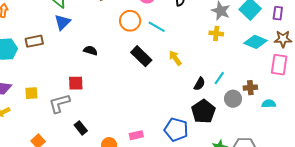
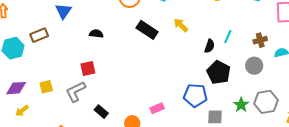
gray circle: (233, 99) -> (254, 66), moved

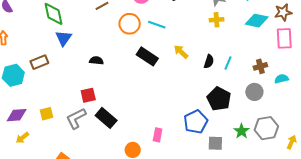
black semicircle: (210, 46) -> (209, 62), moved
blue pentagon: (195, 95) -> (196, 122), turned -30
pink rectangle: (157, 108) -> (158, 135), turned -56
black rectangle: (101, 112) -> (106, 118), moved, size x1.5

